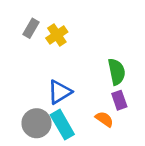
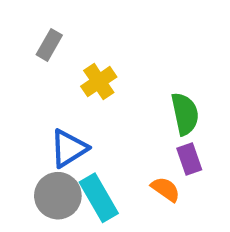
yellow cross: (57, 35) -> (99, 82), moved
blue triangle: (60, 92) -> (69, 148), moved

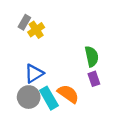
yellow cross: (99, 82) -> (36, 30), moved
orange semicircle: (166, 189) -> (68, 94), moved, size x1.5

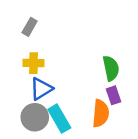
yellow cross: (36, 30) -> (33, 63), moved, turned 35
orange semicircle: (68, 94) -> (101, 113), moved, turned 60

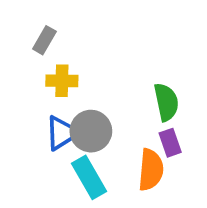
yellow cross: (33, 63) -> (62, 81), moved
gray circle: (35, 117) -> (91, 131), moved

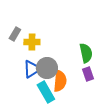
gray rectangle: (44, 40) -> (15, 34), moved
orange semicircle: (151, 170) -> (60, 81), moved

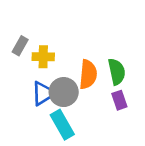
orange semicircle: (60, 81) -> (88, 74), moved

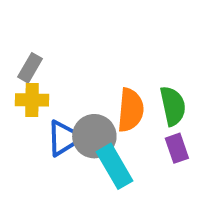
yellow cross: (43, 57) -> (32, 100), moved
cyan rectangle: (62, 125) -> (114, 166), moved

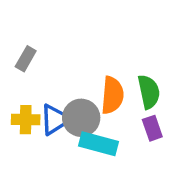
yellow cross: (32, 100) -> (26, 120), moved
cyan rectangle: (114, 166) -> (99, 144), turned -45

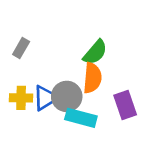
green semicircle: (149, 92) -> (95, 52), moved, turned 52
purple rectangle: (152, 128) -> (125, 105), size x1.4

